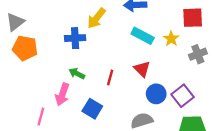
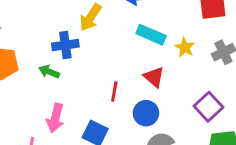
yellow star: (171, 39) -> (185, 47), moved
green arrow: (77, 74) -> (49, 72), moved
blue circle: (156, 94) -> (146, 113), moved

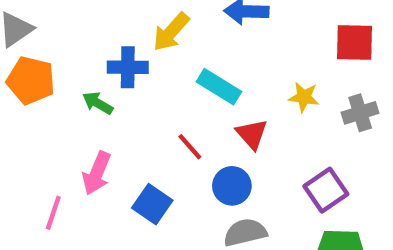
cyan rectangle: (151, 35) -> (219, 87), moved
yellow star: (185, 47) -> (304, 97), turned -30
red line: (114, 91) -> (190, 147), turned -60

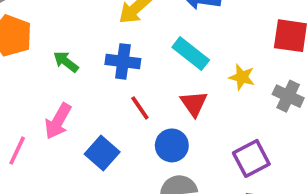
blue cross: (128, 67) -> (123, 61), moved
cyan rectangle: (219, 87) -> (191, 54), moved
gray cross: (360, 113) -> (288, 96), turned 36

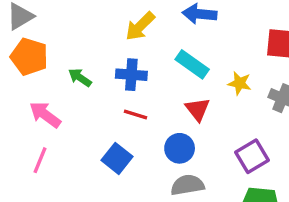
red line: (140, 108) -> (135, 114), moved, turned -35
pink arrow: (58, 121) -> (45, 115), moved, turned 100

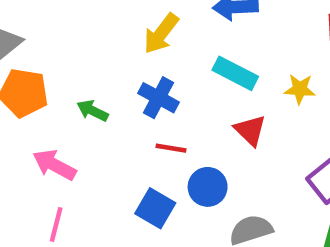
blue cross: (131, 75) -> (159, 98), turned 32
blue circle: (180, 148) -> (208, 187), moved

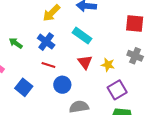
yellow star: (300, 89) -> (108, 65), moved
blue square: (155, 208) -> (24, 87), moved

